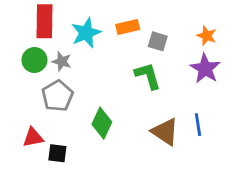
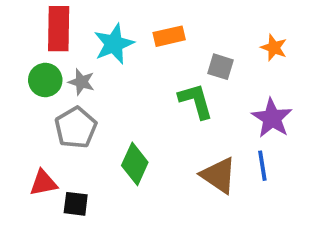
gray square: (158, 41) -> (221, 67), moved
purple star: (205, 69) -> (272, 118), moved

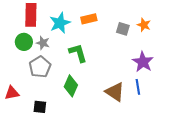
gray square: (221, 67) -> (123, 29), moved
green L-shape: (196, 101) -> (78, 53), moved
red triangle: (43, 183) -> (12, 93), moved

